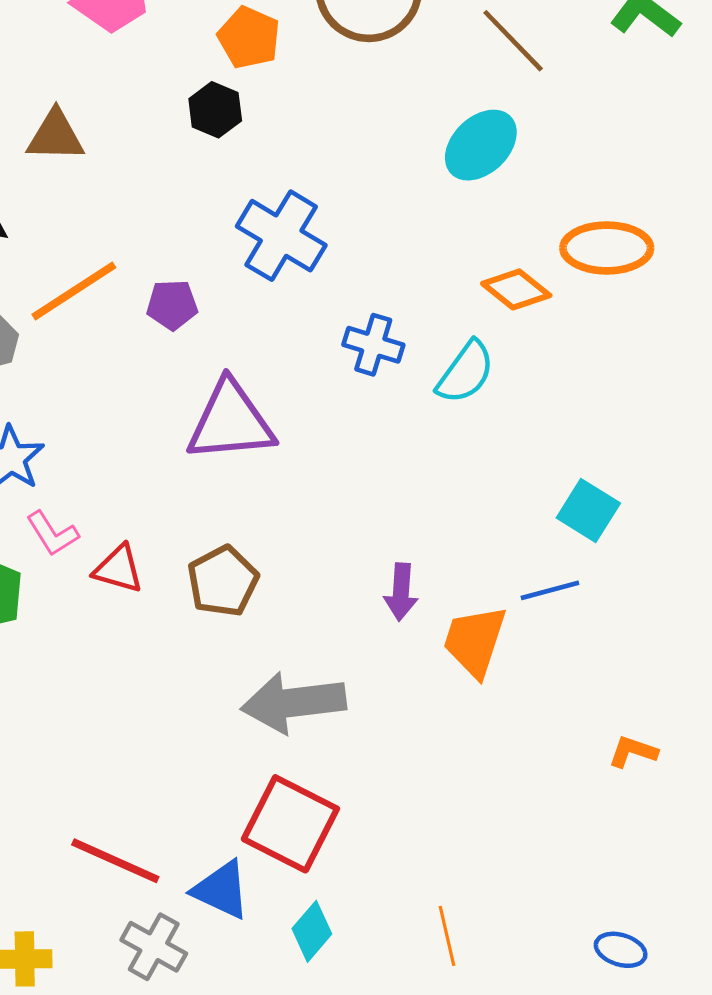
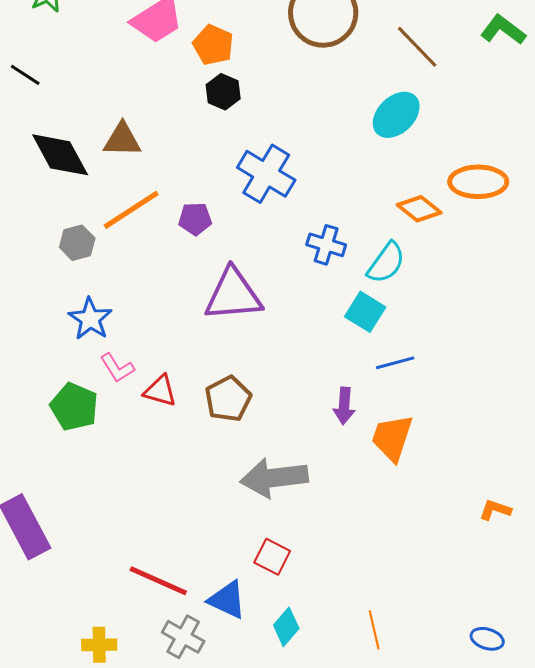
orange pentagon: (249, 38) -> (213, 45), moved
brown triangle: (55, 136) -> (122, 140), moved
cyan square: (588, 511) -> (365, 312), moved
blue line: (550, 590) -> (395, 363), moved
red square: (290, 824) -> (272, 557), size x0.6

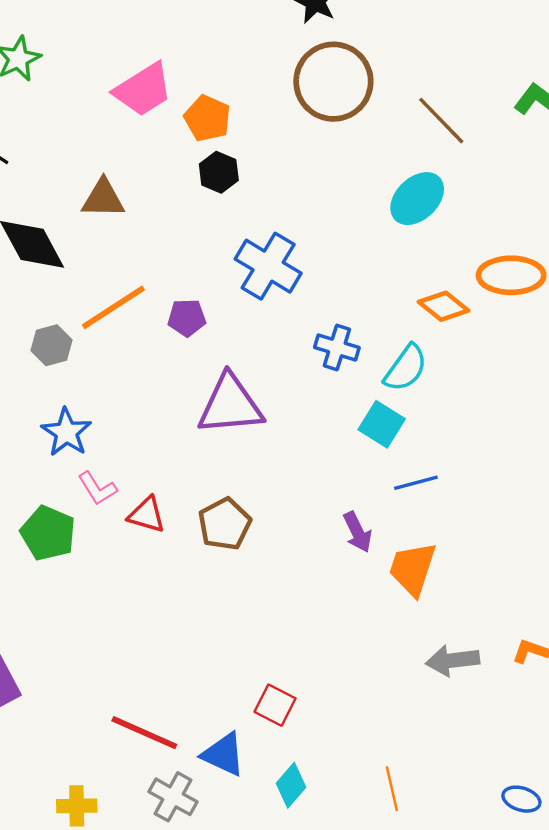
brown triangle: (122, 140) -> (103, 199), moved
purple arrow: (344, 406) -> (358, 532), turned -30
gray arrow: (274, 478) -> (453, 660), moved, size x0.7

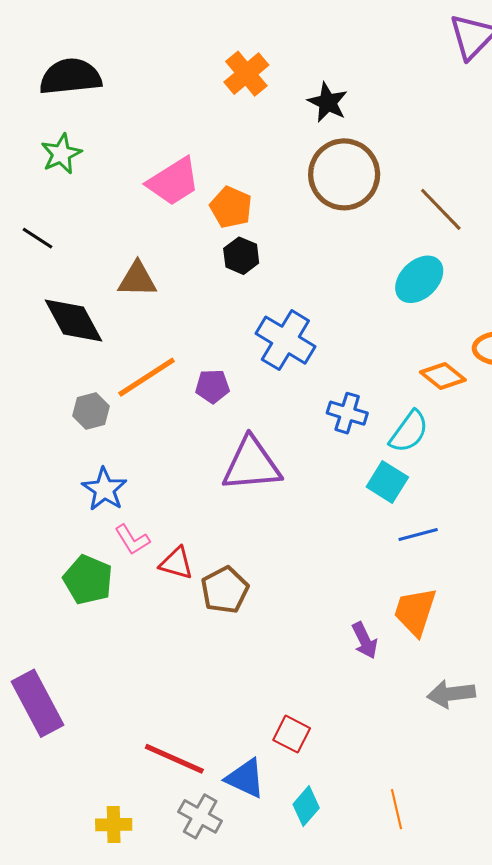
brown pentagon: (225, 524) -> (225, 590), moved
purple arrow: (358, 532) -> (365, 640), moved

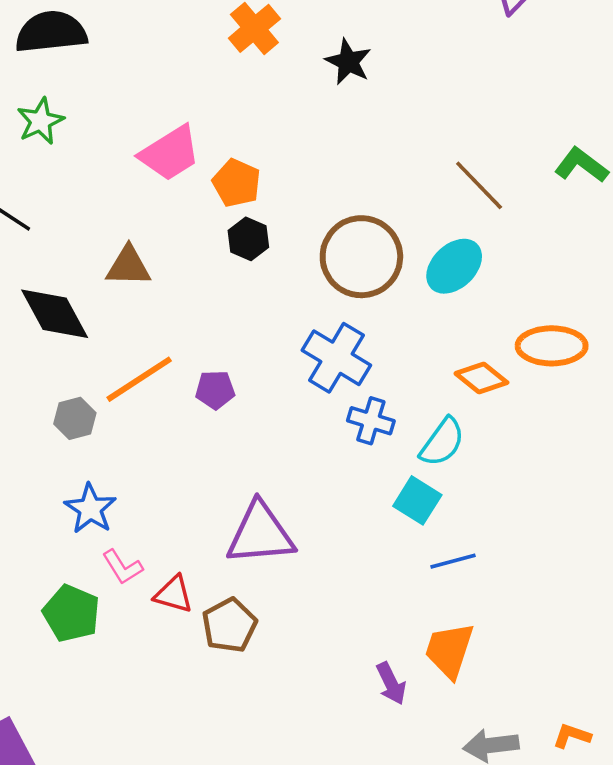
brown circle: (344, 174) -> (361, 257), moved
blue cross: (285, 340) -> (336, 358), moved
purple triangle: (252, 465) -> (260, 534), moved

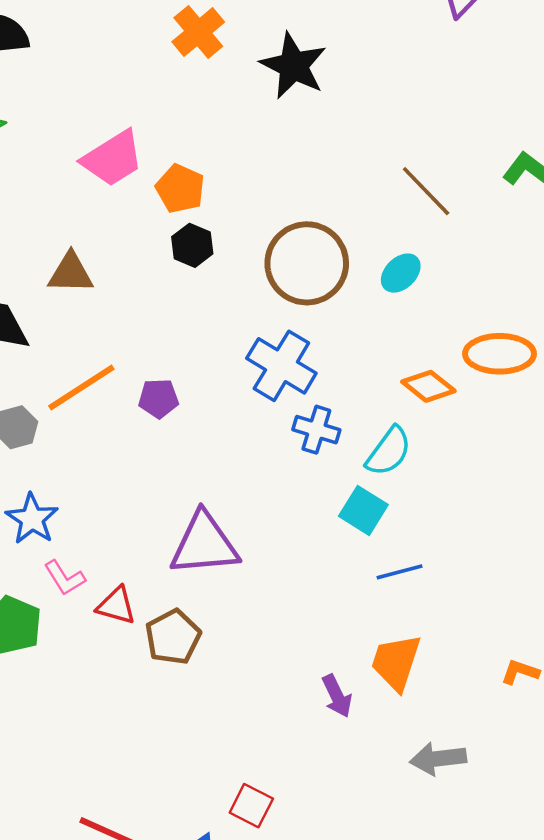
black star: (348, 62) -> (293, 66), size x1.4
cyan ellipse: (454, 266) -> (401, 273), size x0.7
orange L-shape: (572, 736) -> (520, 672), moved

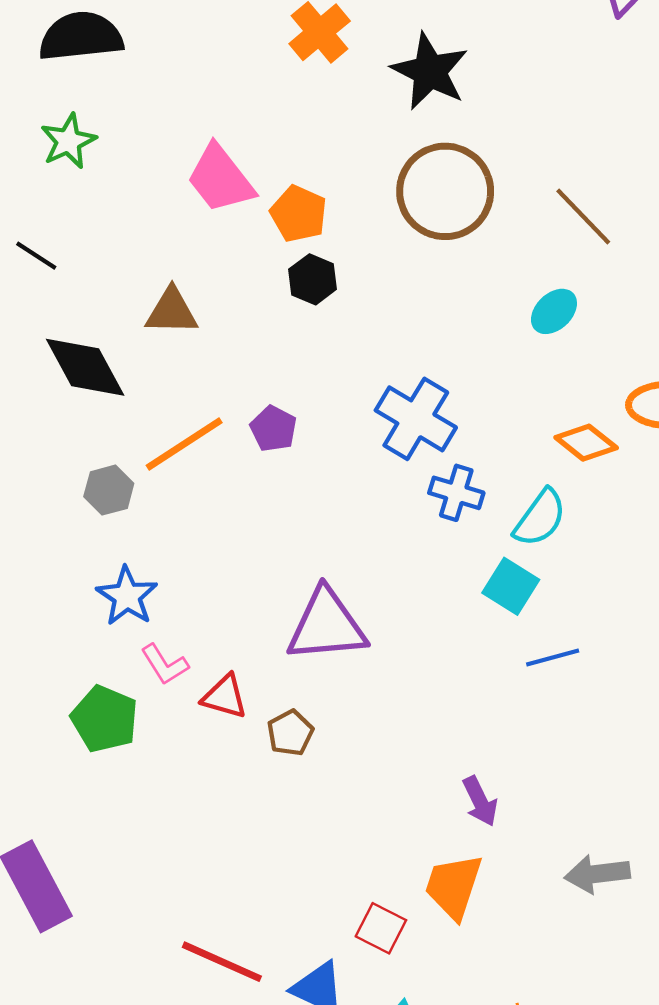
pink trapezoid: (113, 159) -> (220, 179), turned 84
brown circle: (307, 263) -> (445, 191), moved
purple pentagon: (159, 398) -> (273, 429), moved, turned 30
brown pentagon: (173, 637) -> (290, 733), size x0.7
orange trapezoid: (396, 662) -> (454, 886), moved

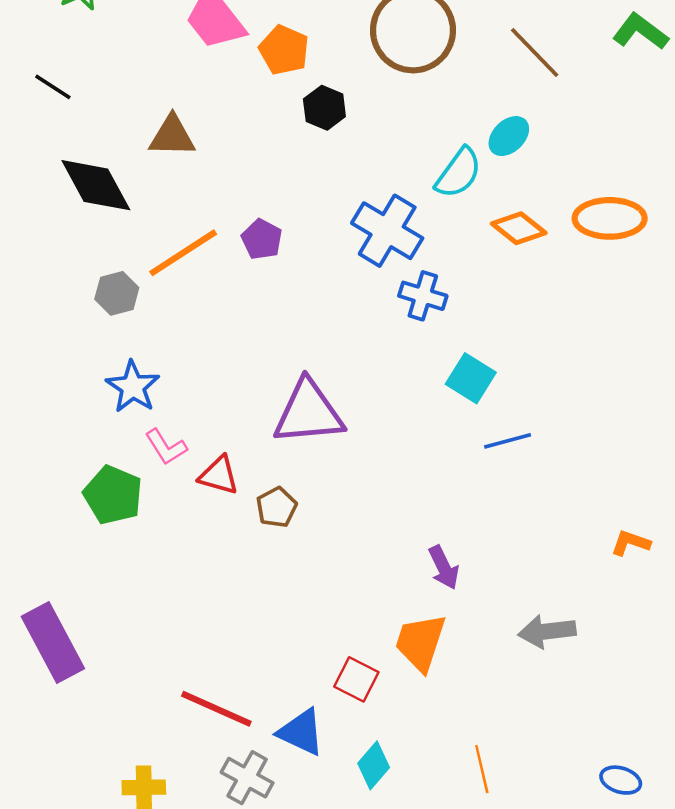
black hexagon: (313, 279) -> (324, 108), moved
orange diamond: (586, 443) -> (519, 228), moved
cyan semicircle: (540, 518) -> (458, 173), moved

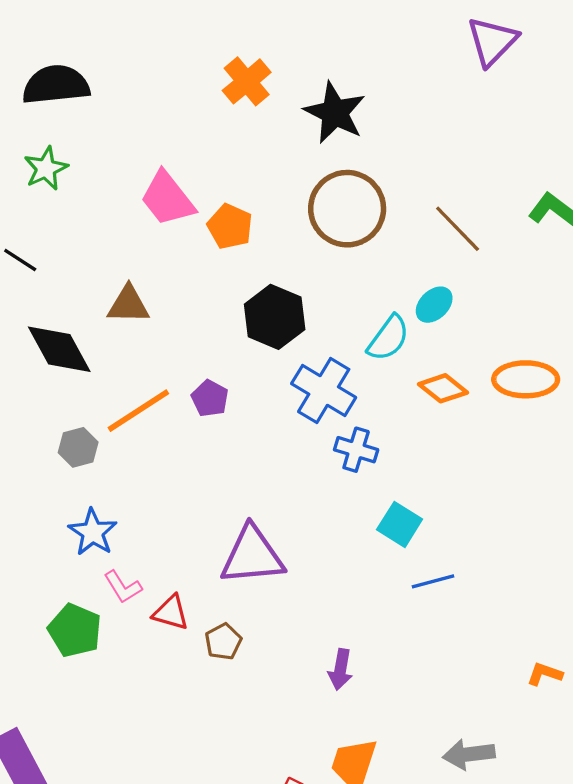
black hexagon: (324, 108) -> (275, 317), moved, size x1.6
purple arrow: (444, 567) -> (340, 669), moved, turned 36

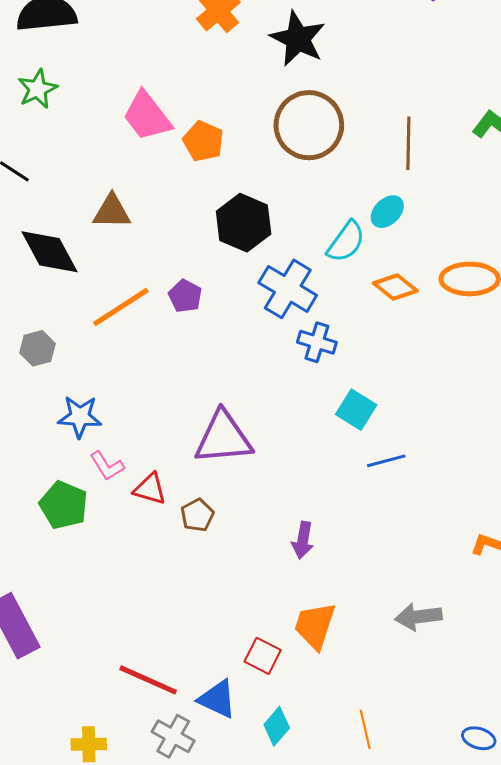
brown line: (458, 229) -> (408, 143), turned 45
gray hexagon: (78, 447) -> (37, 348), moved
blue star: (93, 532) -> (80, 417), turned -30

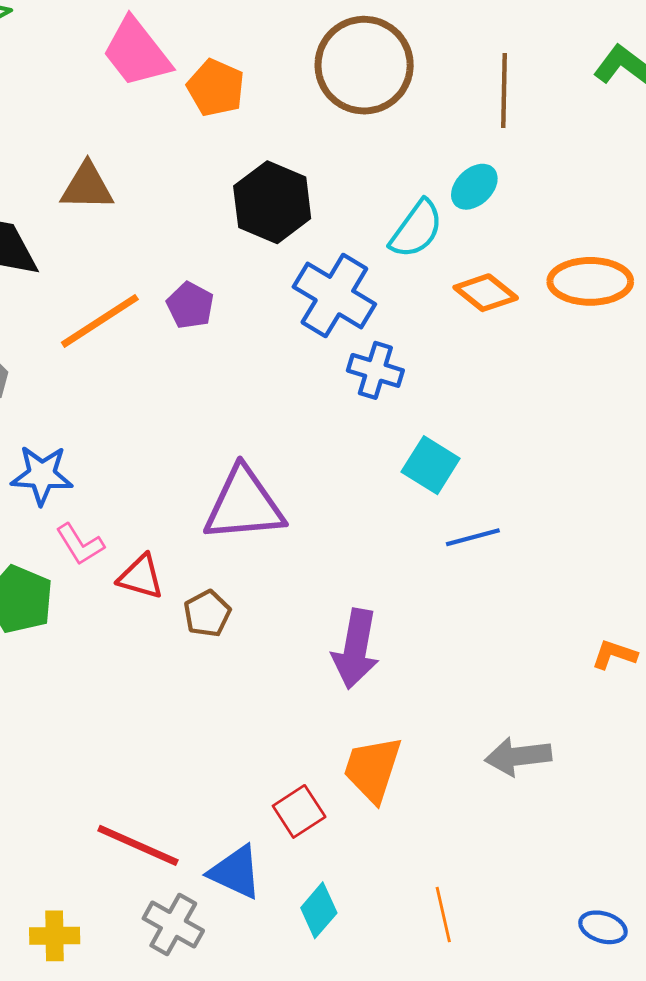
purple arrow: (303, 540) -> (356, 649), size x1.5
red square: (263, 656) -> (299, 811), turned 30

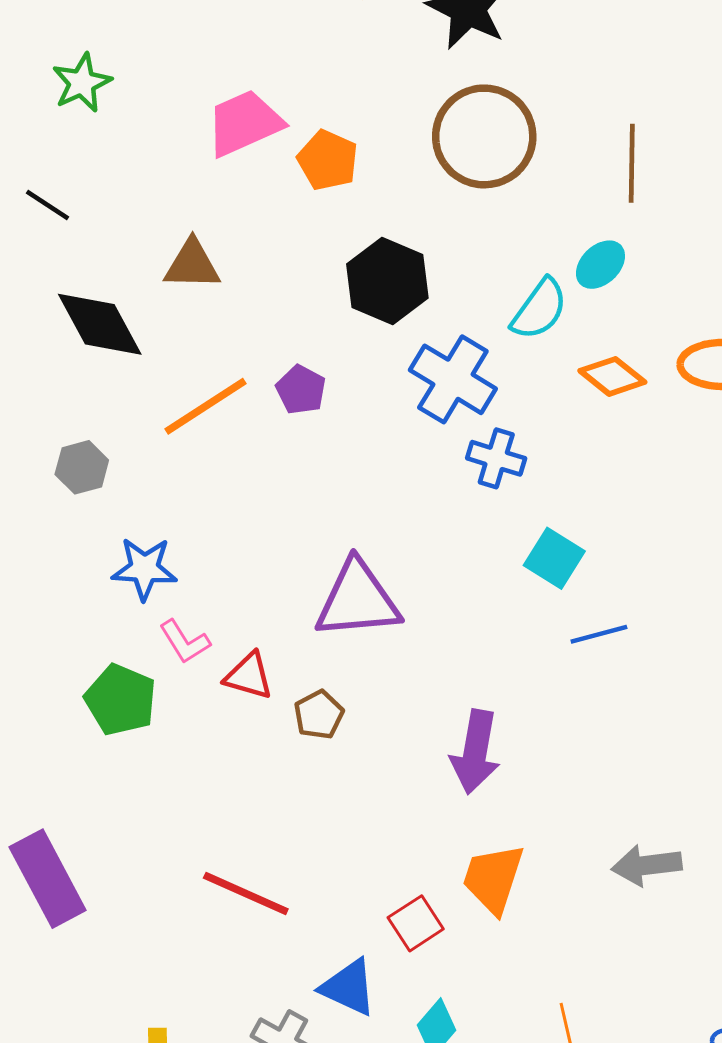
pink trapezoid: (137, 52) -> (244, 123), turned 104
red line: (138, 845) -> (246, 894), moved

